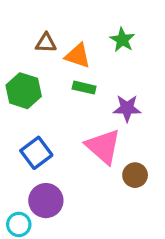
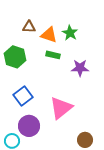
green star: (122, 40) -> (70, 33), moved
pink triangle: (103, 146) -> (61, 108), moved, turned 40
brown circle: (135, 175) -> (85, 140), moved

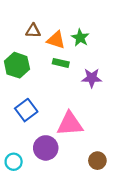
pink triangle: (61, 108) -> (70, 124), turned 35
purple circle: (29, 126) -> (46, 148), moved

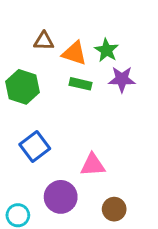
purple star: (92, 78) -> (122, 79), moved
pink triangle: (70, 124) -> (93, 165), size x0.7
brown circle: (97, 161) -> (114, 209), moved

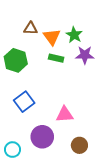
orange triangle: (74, 53) -> (52, 37), turned 36

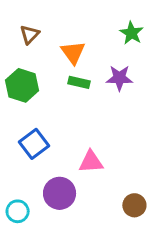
brown triangle: (31, 28) -> (30, 34), moved, turned -48
green star: (74, 35) -> (131, 33), moved
brown circle: (79, 145) -> (134, 205), moved

